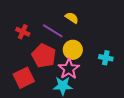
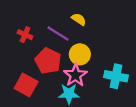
cyan cross: (106, 58) -> (116, 76), moved, size x1.5
red square: (24, 78) -> (26, 85), turned -35

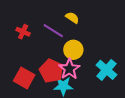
red pentagon: (48, 61) -> (51, 71), moved
cyan cross: (116, 76) -> (107, 70), turned 30

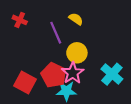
purple line: (53, 31) -> (56, 33), turned 35
red cross: (23, 32) -> (20, 20), moved

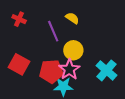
red pentagon: (54, 75) -> (51, 71), turned -30
red square: (25, 82) -> (19, 64), moved

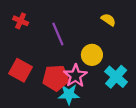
yellow semicircle: (72, 18) -> (108, 20), moved
yellow circle: (73, 50) -> (92, 55), moved

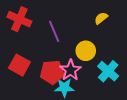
yellow semicircle: (108, 20) -> (101, 18), turned -72
red cross: (21, 21) -> (19, 19), size x1.6

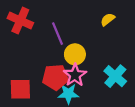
yellow circle: (86, 51) -> (75, 54), moved
red square: (19, 65) -> (20, 89), moved, turned -30

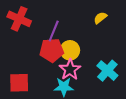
purple line: (57, 34) -> (54, 31), turned 45
red pentagon: (55, 77) -> (52, 50), moved

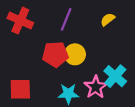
purple line: (54, 31) -> (66, 19), moved
pink star: (70, 70) -> (96, 87), moved

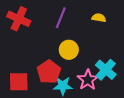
yellow semicircle: (108, 19) -> (99, 18), turned 48
red pentagon: (55, 54) -> (49, 72), moved, turned -30

